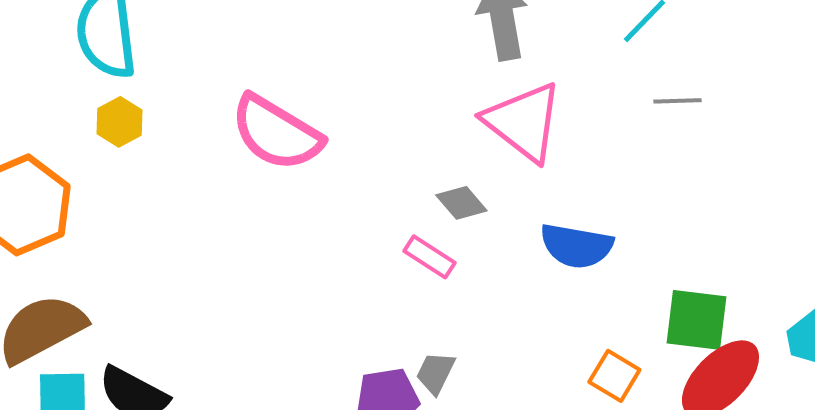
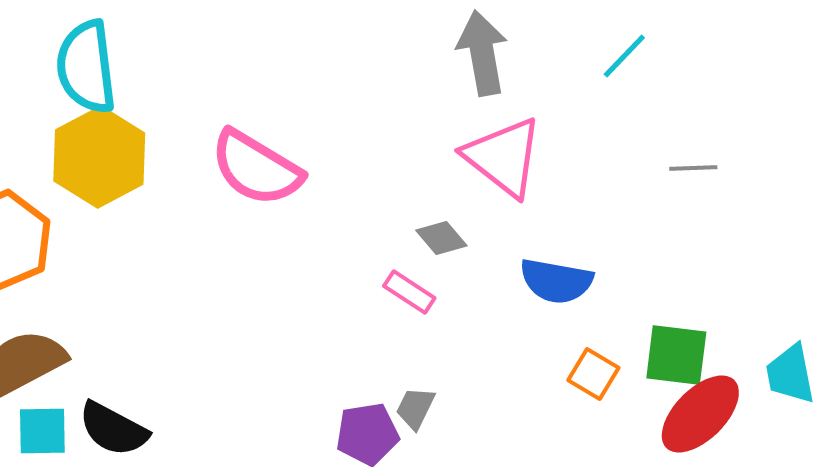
gray line: (677, 101) -> (693, 168), moved
yellow hexagon: (119, 122) -> (99, 157), size x2.0
orange square: (614, 376) -> (593, 374), moved

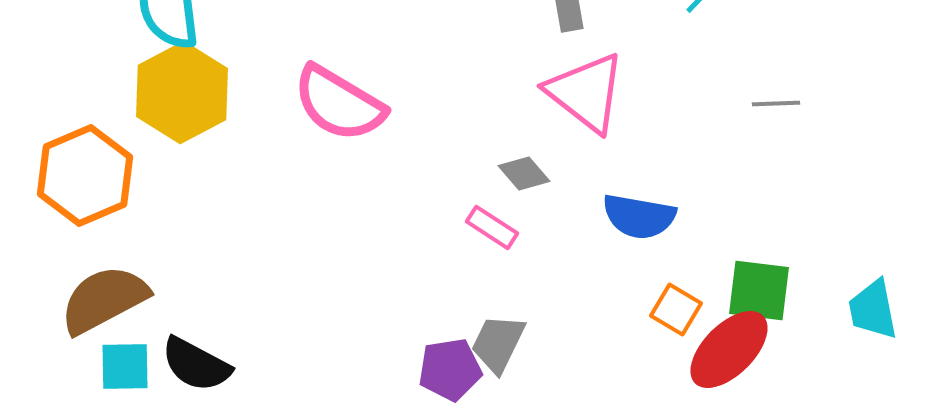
gray trapezoid: (415, 408) -> (498, 343), size x1.4
red ellipse: (700, 414) -> (729, 349), moved

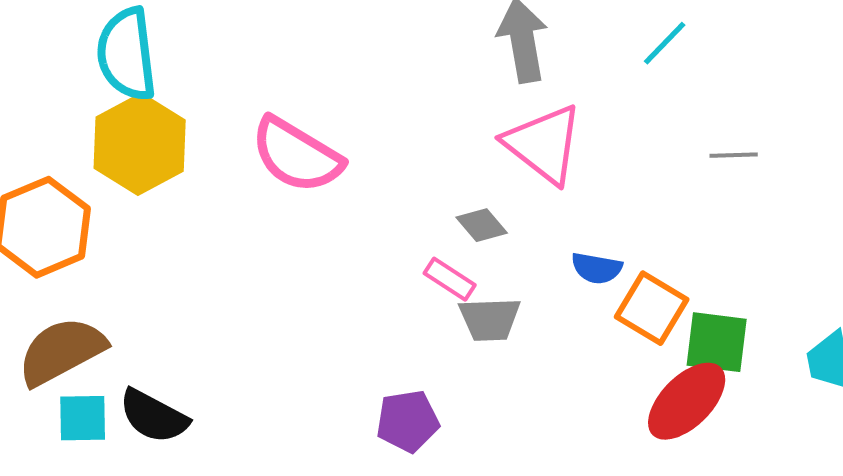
blue semicircle: (639, 216) -> (597, 268), size x0.7
orange square: (676, 309) -> (652, 308), moved, size x1.4
gray trapezoid: (498, 343) -> (490, 319), moved, turned -118

